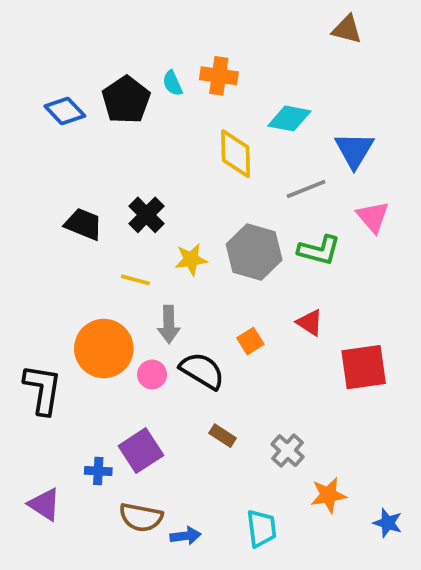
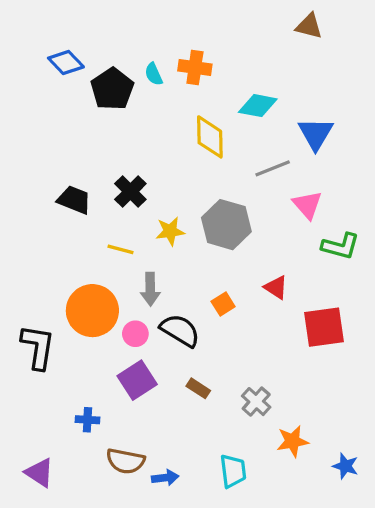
blue diamond: (65, 111) -> (66, 63), moved
pink triangle: (373, 217) -> (307, 205), moved
green L-shape: (319, 250) -> (340, 246), moved
purple square: (141, 451) -> (137, 380), moved
purple triangle: (44, 504) -> (39, 473), moved

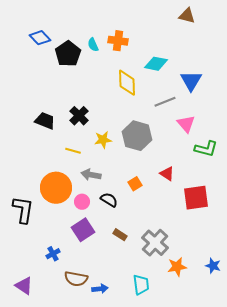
gray arrow: (150, 289) -> (91, 175), turned 102
black semicircle: (180, 330) -> (109, 200), size x0.7
gray cross: (256, 402) -> (155, 243), size x1.5
blue cross: (87, 420) -> (53, 254), turned -32
blue star: (345, 466) -> (213, 266), moved

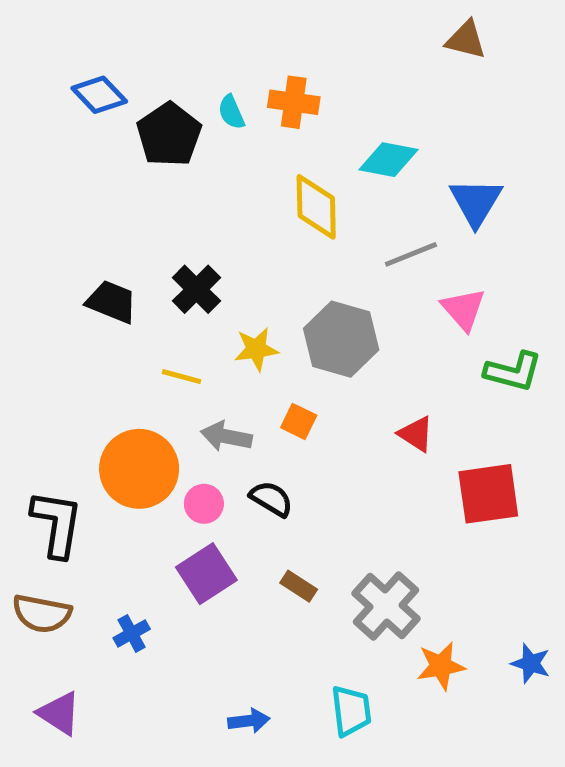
orange square: (135, 184) -> (299, 421), moved, turned -32
brown semicircle: (76, 279) -> (42, 614), moved

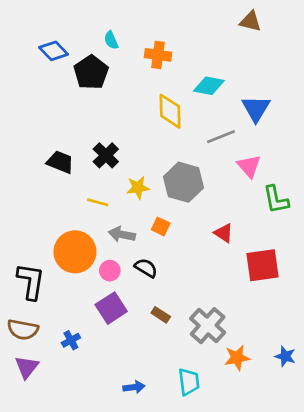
cyan semicircle: (231, 112) -> (111, 40), moved
green L-shape: (513, 372) -> (276, 200), turned 64
purple triangle: (59, 713) -> (27, 367), moved, turned 35

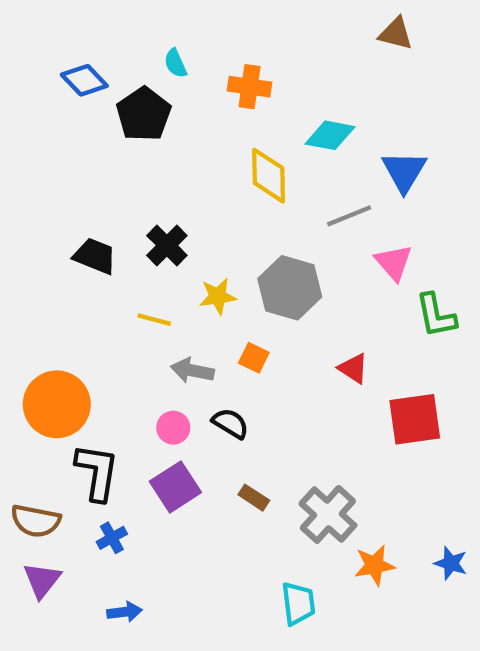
orange circle: (75, 252) -> (57, 404), moved
black L-shape: (31, 281) -> (97, 472), moved
blue arrow: (134, 387) -> (125, 612), moved

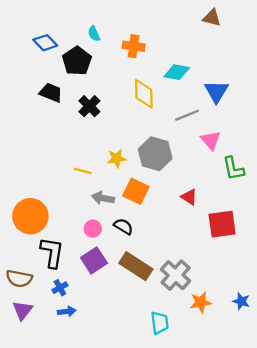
black cross: (167, 245) -> (89, 106), moved
black trapezoid: (95, 256) -> (51, 93), moved
orange square: (254, 358) -> (136, 191), size x1.6
brown rectangle: (254, 498) -> (136, 266), size x2.0
blue arrow: (125, 612) -> (67, 311), moved

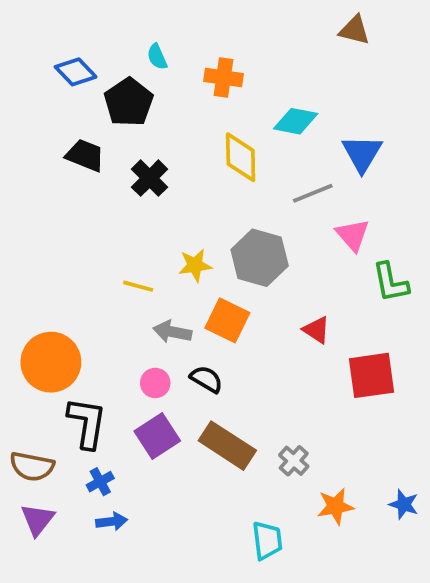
gray cross: (176, 275) -> (294, 461), size x0.6

